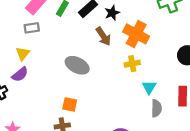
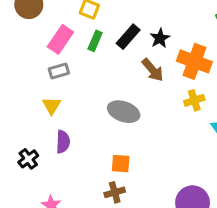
purple semicircle: (20, 74) -> (63, 142), moved, turned -42

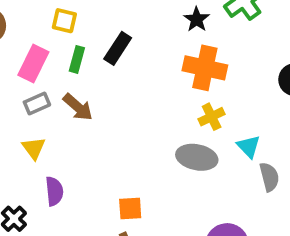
black star: (160, 38) -> (197, 19), moved
brown arrow: (153, 70) -> (78, 107), moved
gray ellipse: (124, 112) -> (197, 157), moved

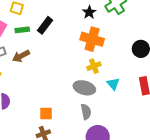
green rectangle: (77, 59) -> (22, 30), turned 64
brown arrow: (78, 107) -> (21, 56), turned 108
gray semicircle: (269, 177) -> (86, 112), moved

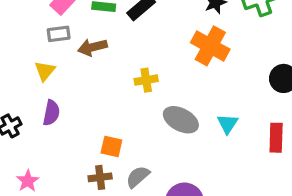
yellow cross: (94, 66) -> (146, 80), moved
gray semicircle: (86, 112) -> (138, 177), moved, turned -133

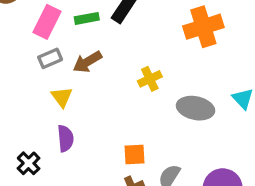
orange cross: (210, 46) -> (203, 27), turned -30
yellow triangle: (45, 71) -> (62, 97), moved

